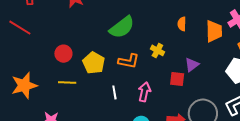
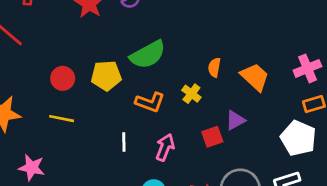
orange semicircle: (182, 24) -> (214, 67), moved
orange trapezoid: (214, 31) -> (255, 77), moved, turned -55
yellow pentagon: (94, 63) -> (106, 76), moved, turned 30
red square: (177, 79) -> (212, 137), turned -35

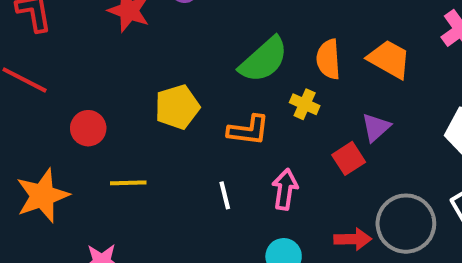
green semicircle: (148, 55) -> (264, 60), moved
orange semicircle: (214, 67) -> (328, 59), size x1.4
red circle: (63, 78) -> (88, 128), moved

